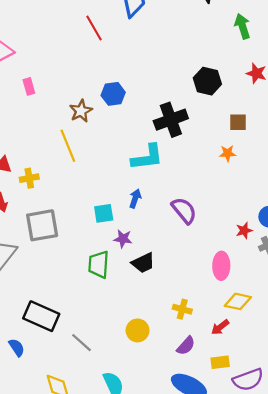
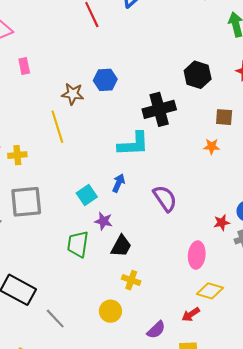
brown star: (81, 111) -> (73, 94), turned 30
cyan square: (104, 213) -> (87, 195), turned -30
black trapezoid: (143, 263) -> (121, 246), turned -40
yellow cross: (182, 309) -> (131, 280), moved

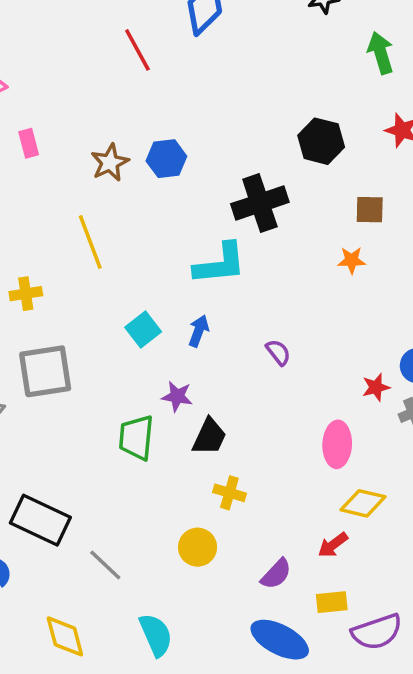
brown star: (73, 94) -> (110, 163), moved, turned -30
cyan square: (87, 195) -> (143, 330), moved
purple semicircle: (165, 198) -> (278, 352), size x0.6

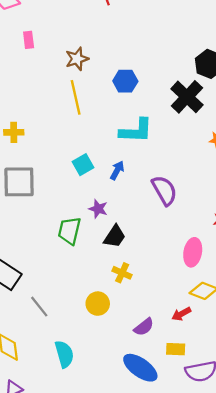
blue hexagon: (166, 159) -> (125, 81), moved
black cross: (260, 203) -> (187, 97), moved, turned -36
yellow line: (90, 242) -> (76, 97), moved
purple semicircle: (278, 352) -> (164, 190), size x1.8

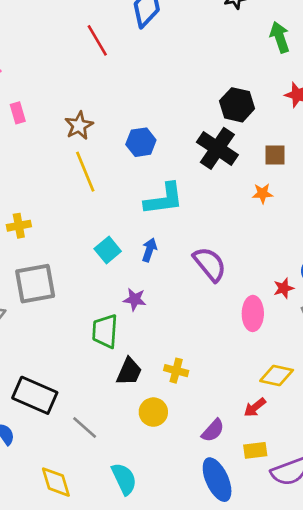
black trapezoid: (115, 236) -> (129, 372), moved
pink ellipse: (193, 252) -> (253, 313), moved
blue ellipse: (140, 368) -> (217, 480), turned 40

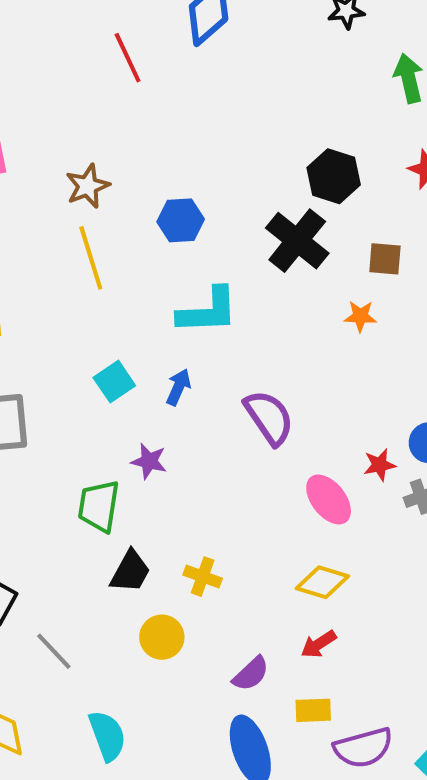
pink ellipse: (253, 313) -> (329, 499), turned -44
yellow diamond: (277, 376) -> (322, 582), moved

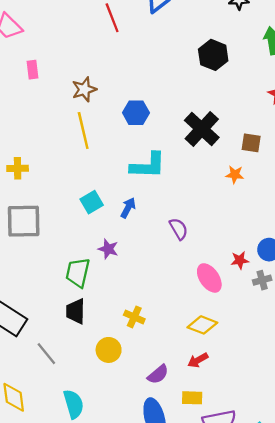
black hexagon: (334, 176) -> (213, 55), moved
purple semicircle: (269, 417) -> (179, 229), size x0.7
black trapezoid: (130, 572) -> (76, 311), moved, turned 148

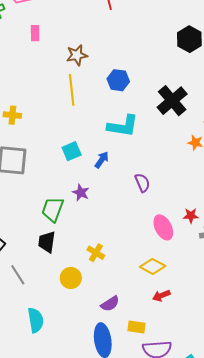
red arrow: (198, 360) -> (161, 296), moved

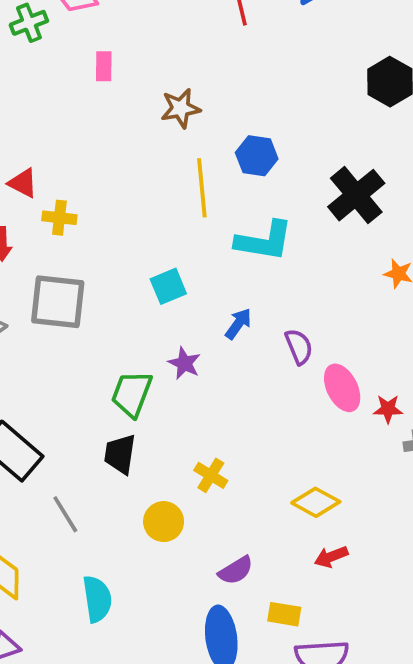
yellow line: (72, 90) -> (202, 188), moved
blue arrow: (102, 160) -> (238, 324), moved
pink ellipse: (163, 227) -> (342, 388), moved

